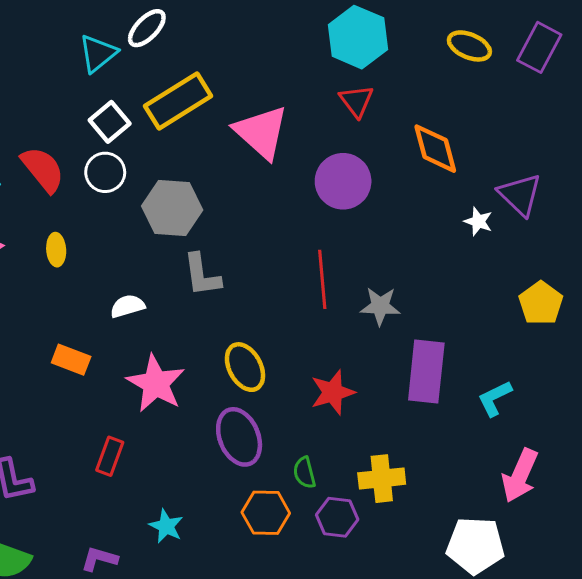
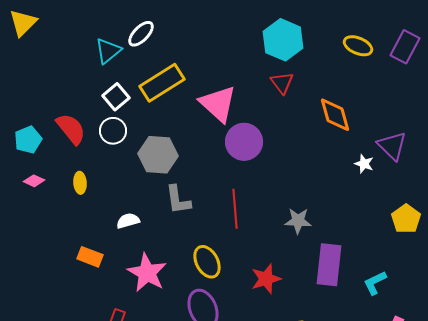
purple circle: (343, 181) -> (244, 142), moved
red line: (322, 279) -> (235, 209), moved

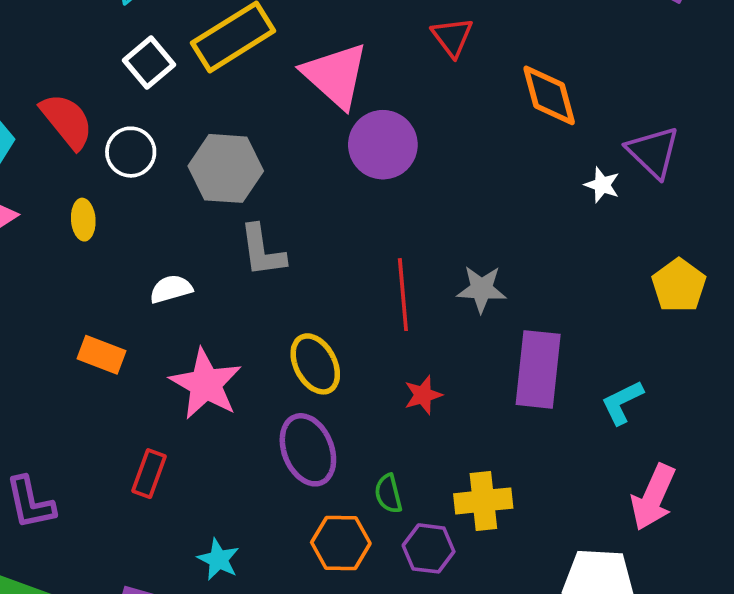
white circle: (113, 131) -> (131, 152), moved
red line: (235, 209) -> (403, 295), moved
red star: (266, 279) -> (423, 395), size x0.7

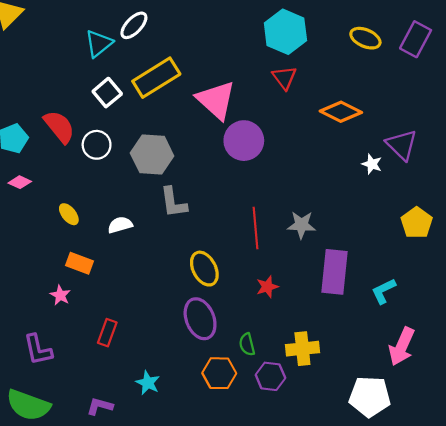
orange diamond: (549, 95) -> (341, 112), turned -48
yellow ellipse: (83, 220) -> (69, 214), moved, turned -35
pink star: (206, 384) -> (60, 295), moved, size x0.5

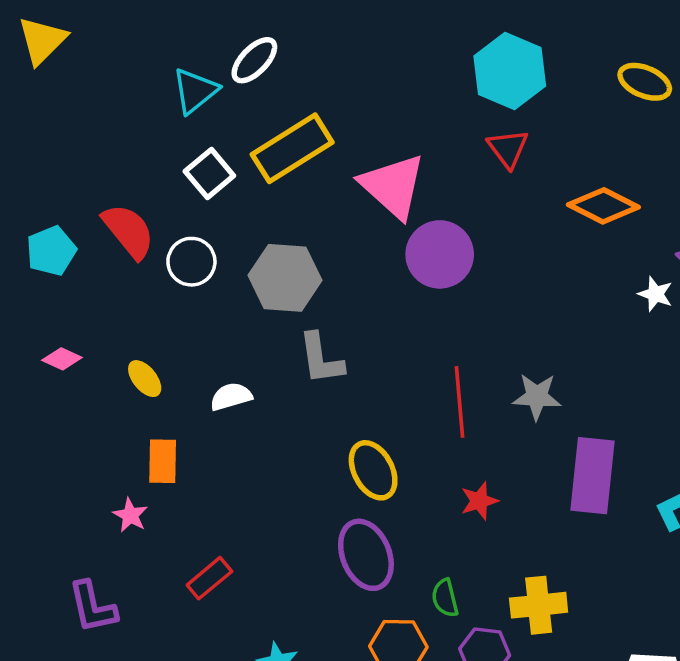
pink diamond: (20, 182) -> (62, 359), moved
orange rectangle: (80, 263) -> (163, 461), turned 70
red rectangle: (107, 333) -> (209, 578), turned 30

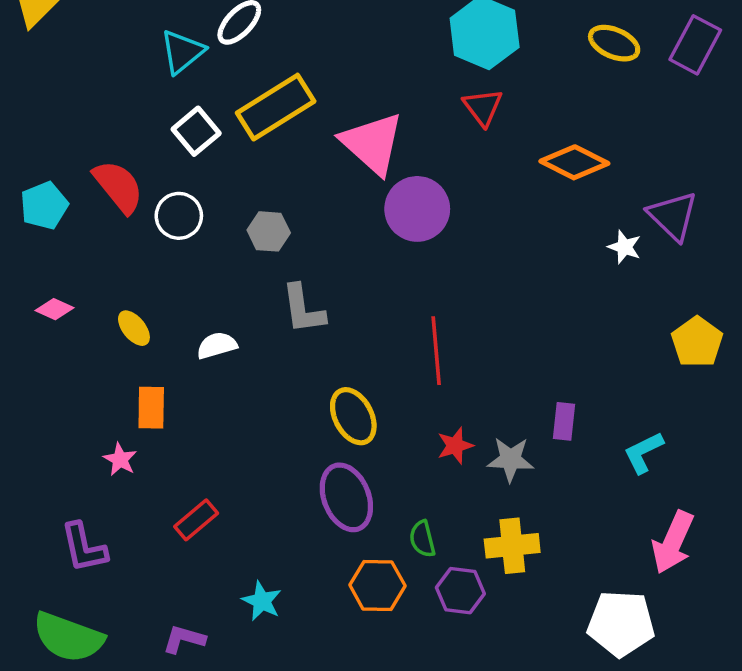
gray hexagon: (285, 278) -> (269, 231), size x0.6
gray star: (537, 397) -> (510, 459), moved
purple rectangle: (593, 476) -> (564, 421), size x0.5

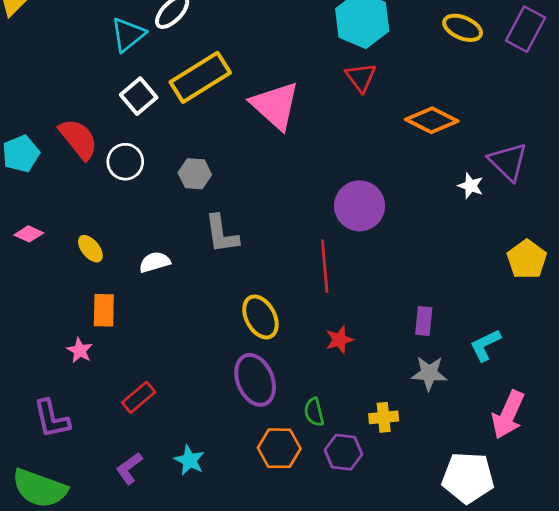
purple circle: (417, 209) -> (360, 206), moved
gray star: (510, 459) -> (429, 373), moved
yellow cross: (512, 546) -> (384, 417), size x0.7
purple L-shape: (184, 639) -> (129, 468), moved, turned -52

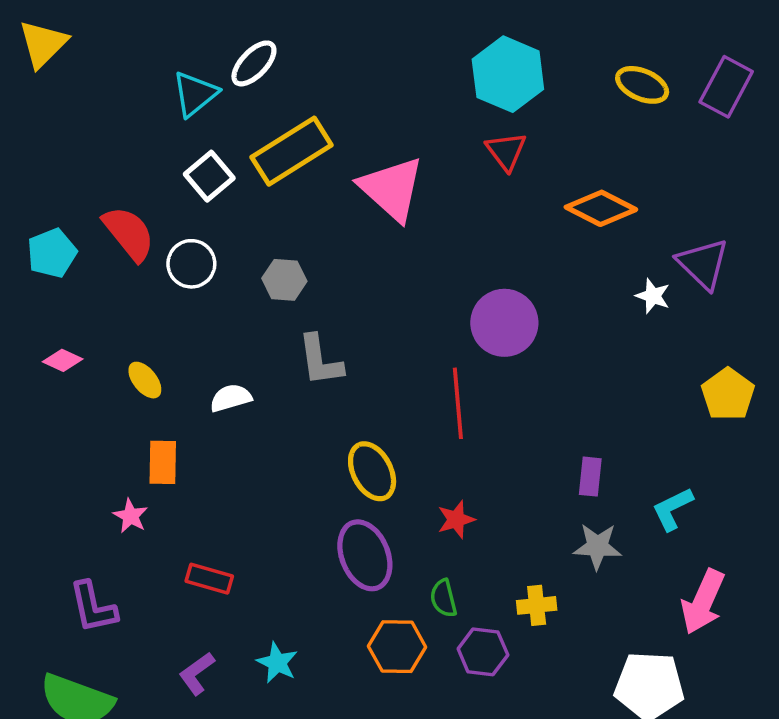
red star: (339, 340) -> (456, 520), moved
red rectangle: (139, 397) -> (209, 579), turned 56

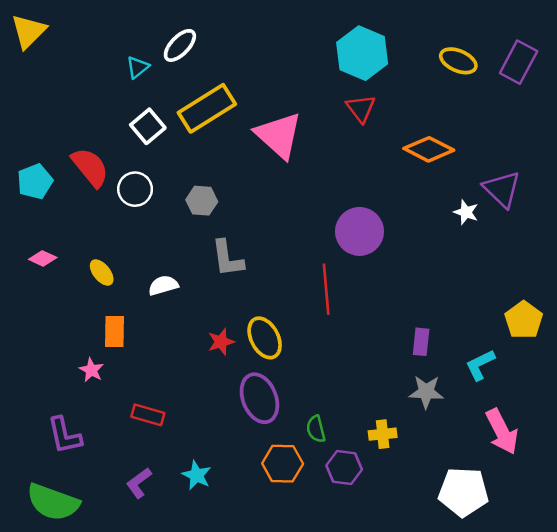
cyan triangle: (195, 94) -> (138, 67), size x0.7
yellow pentagon: (728, 394) -> (524, 320), moved
red star: (456, 520) -> (221, 342), moved
pink arrow: (703, 602) -> (502, 432), turned -51

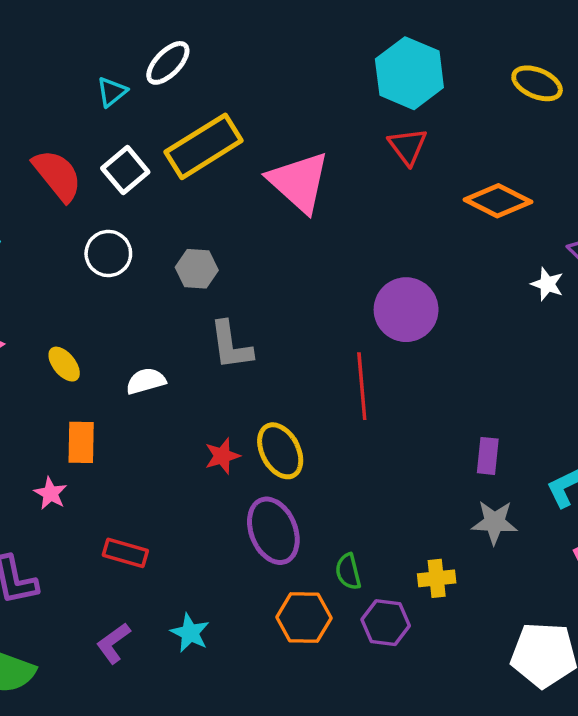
red semicircle: (90, 167) -> (57, 175), moved

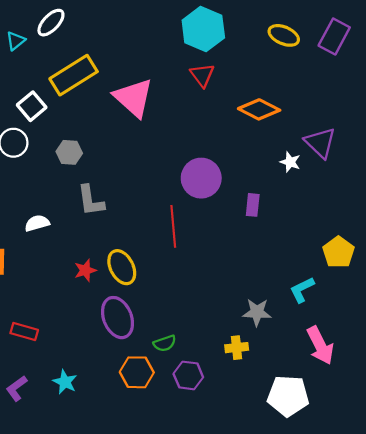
white square: (125, 170) -> (32, 106), moved
purple rectangle: (488, 456) -> (253, 205), moved
green semicircle: (348, 572) -> (165, 343), turned -95
yellow cross: (437, 578) -> (237, 348), moved

